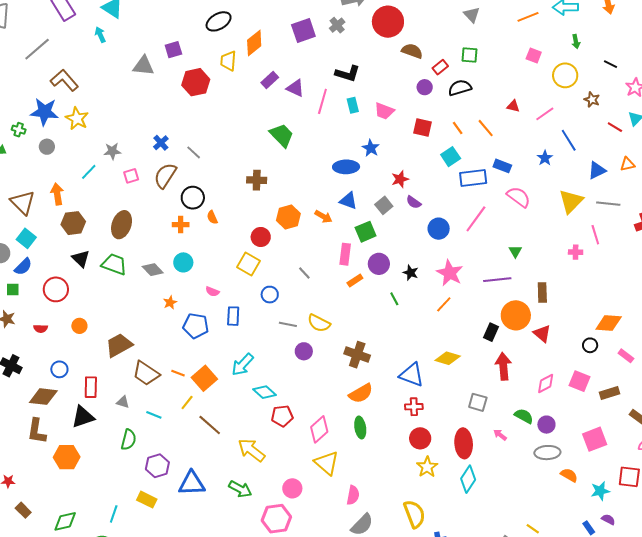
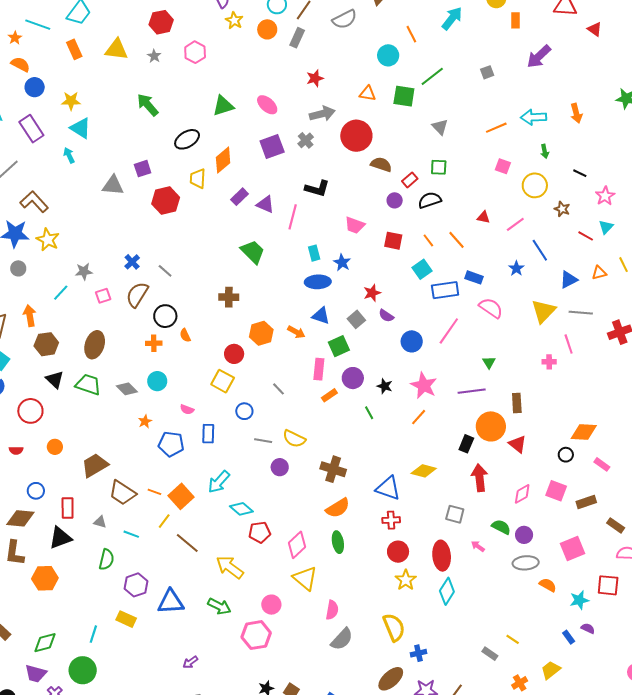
cyan rectangle: (353, 105) -> (314, 253), moved

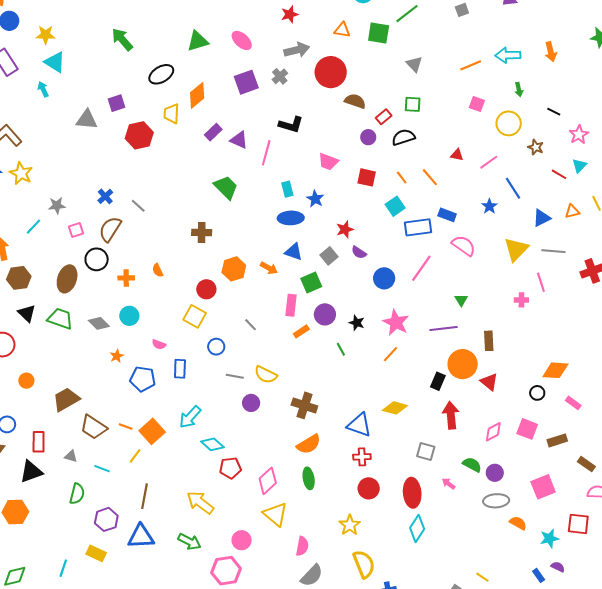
black circle: (165, 316) -> (97, 259), moved
brown line: (187, 543) -> (144, 496), moved, turned 60
yellow star: (406, 580) -> (350, 525), moved

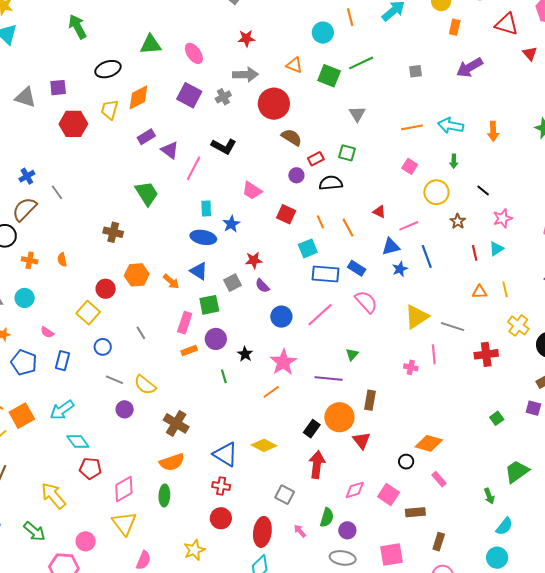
purple square: (246, 82) -> (189, 95), turned 35
red line: (559, 174) -> (475, 253), turned 35
blue triangle: (542, 218) -> (391, 247), moved
brown rectangle: (586, 464) -> (439, 542), turned 60
green semicircle: (472, 465) -> (327, 517), turned 66

